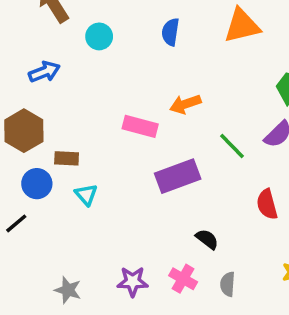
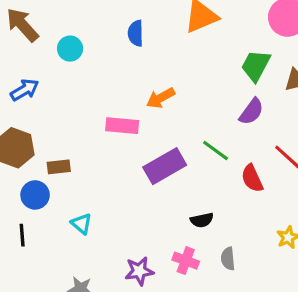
green line: (232, 146) -> (216, 150), moved
cyan triangle: (86, 195) -> (81, 224), moved
black line: (16, 223) -> (22, 235), turned -45
black semicircle: (207, 239) -> (202, 220), turned 140

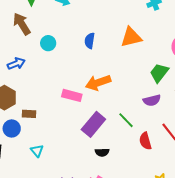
orange arrow: (161, 98) -> (98, 83), size x1.4
purple semicircle: (251, 112) -> (152, 100), turned 30
purple rectangle: (165, 166) -> (93, 124), turned -30
black semicircle: (202, 220) -> (102, 152), moved

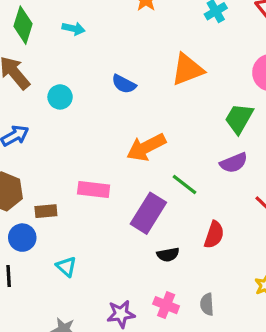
blue semicircle: (90, 41) -> (124, 84), turned -63
pink rectangle: (72, 95) -> (94, 190), moved
green line: (126, 120) -> (185, 184), moved
red semicircle: (145, 141) -> (214, 235), moved, turned -138

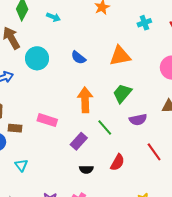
cyan circle: (60, 97) -> (37, 58), size x1.5
green trapezoid: (239, 118) -> (122, 93), moved
orange arrow: (146, 147) -> (85, 100), turned 105
purple rectangle: (148, 213) -> (79, 141), size x0.7

